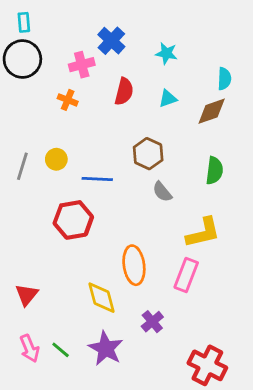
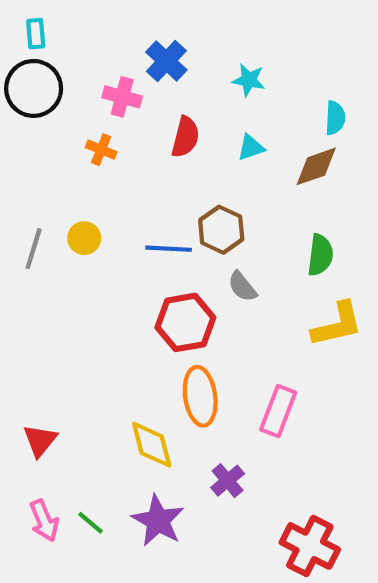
pink cross: (82, 65) -> (122, 97), turned 30
blue line: (97, 179) -> (169, 249), moved
red hexagon: (73, 220) -> (185, 322), moved
yellow L-shape: (203, 233) -> (337, 325), moved

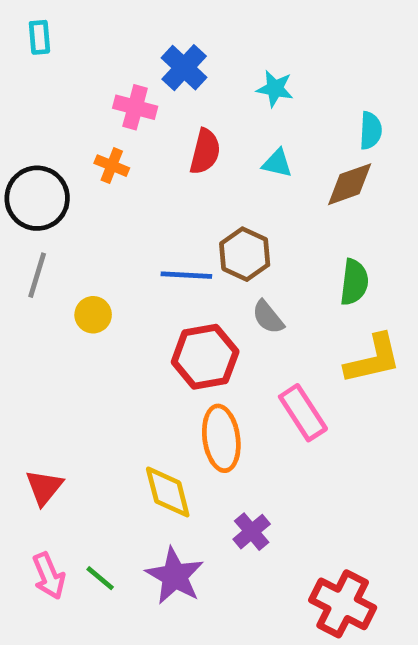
black circle: (34, 88) -> (37, 198), moved
cyan triangle: (251, 147) -> (277, 163), turned 32
yellow circle: (84, 238) -> (93, 315), moved
pink rectangle: (278, 411) -> (303, 413), moved, turned -54

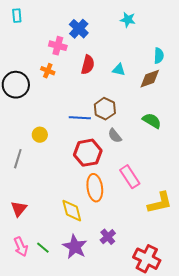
cyan star: (275, 89) -> (128, 20), moved
gray line: (37, 275) -> (18, 159), moved
green semicircle: (354, 282) -> (152, 121), turned -66
yellow L-shape: (373, 359) -> (160, 203), moved
purple cross: (252, 532) -> (108, 237), moved

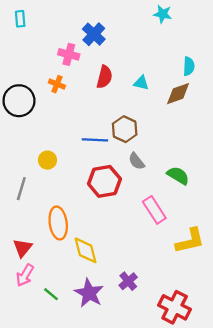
cyan star: (128, 20) -> (163, 14), moved
green semicircle: (152, 121) -> (178, 175), moved
orange ellipse: (95, 188) -> (58, 223), moved
pink arrow: (21, 247) -> (25, 275), moved, turned 54

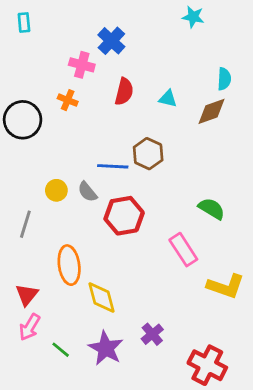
gray semicircle: (137, 161) -> (87, 192), moved
yellow L-shape: (190, 241) -> (226, 286), turned 32

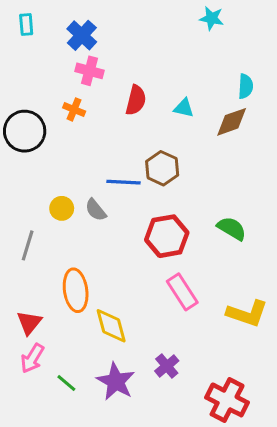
blue cross: (111, 41) -> (82, 35), moved
red hexagon: (124, 216) -> (167, 236), moved
pink rectangle: (183, 250) -> (182, 292), moved

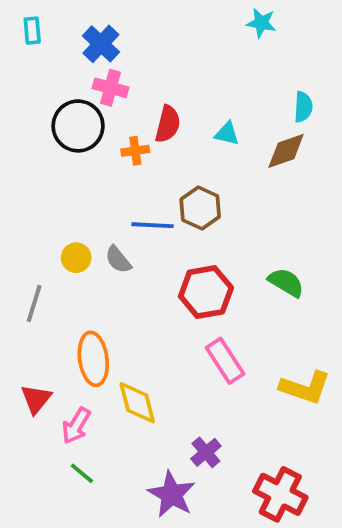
orange cross: (74, 109) -> (135, 151), moved, turned -30
black circle: (25, 131) -> (78, 126), moved
pink arrow: (32, 358) -> (76, 426), moved
purple star: (116, 381) -> (172, 494), moved

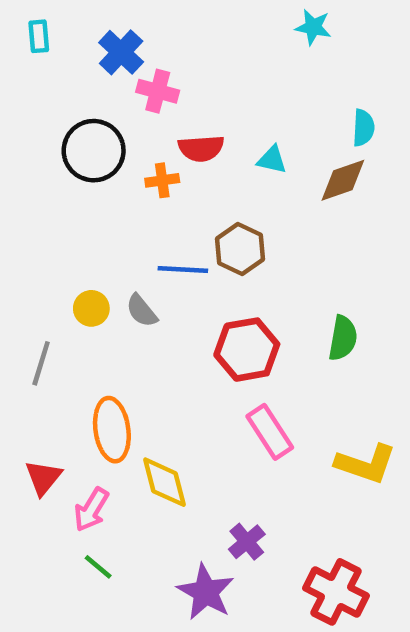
pink cross: (110, 88) -> (158, 91), moved
red semicircle: (168, 124) -> (201, 148), turned 72
green semicircle: (286, 282) -> (343, 338), turned 69

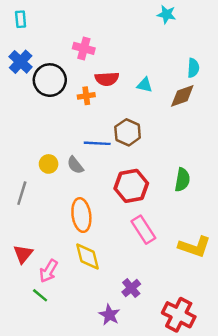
blue cross: (121, 52) -> (21, 62), moved
orange ellipse: (112, 430) -> (81, 215), moved
green line: (98, 567) -> (40, 295), moved
purple star: (206, 592) -> (109, 315), size x0.7

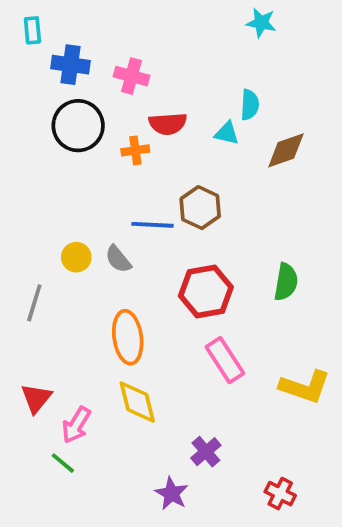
blue cross: (21, 62) -> (71, 65), moved, turned -35
cyan semicircle: (193, 68) -> (250, 105), moved
red cross: (179, 315) -> (280, 494), size x0.6

